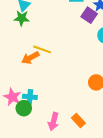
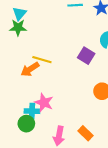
purple square: (89, 15) -> (86, 56), moved
pink star: (12, 97) -> (44, 103), moved

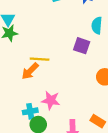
cyan cross: (32, 111) -> (30, 111), moved

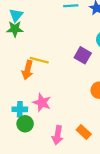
orange arrow: (30, 71) -> (28, 70), turned -42

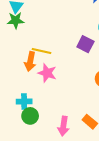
pink star: (42, 103) -> (47, 73), moved

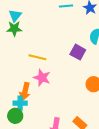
orange arrow: (30, 61) -> (25, 91), moved
green circle: (30, 116) -> (15, 116), moved

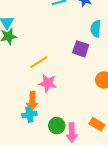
yellow line: (37, 57) -> (39, 62), turned -36
green circle: (15, 116) -> (57, 126), moved

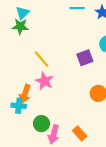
purple square: (81, 49) -> (85, 58), turned 35
yellow line: (39, 62) -> (42, 59), turned 66

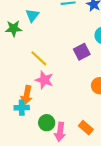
cyan triangle: (23, 13) -> (32, 15), moved

